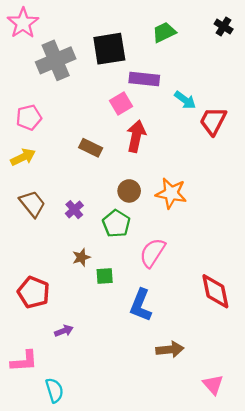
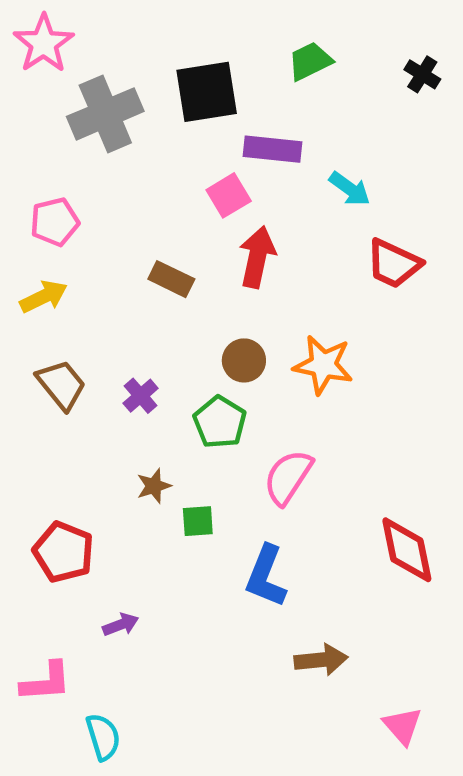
black cross: (224, 27) -> (422, 74), moved
red trapezoid: (213, 121) -> (394, 264), moved, turned -92

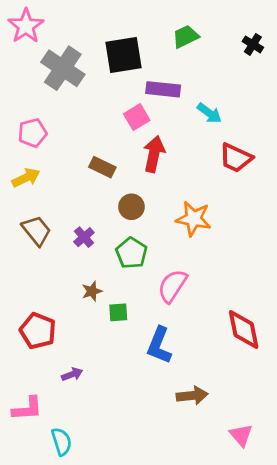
gray cross: (105, 114) -> (63, 68), turned -33
brown circle: (244, 360) -> (131, 207), moved

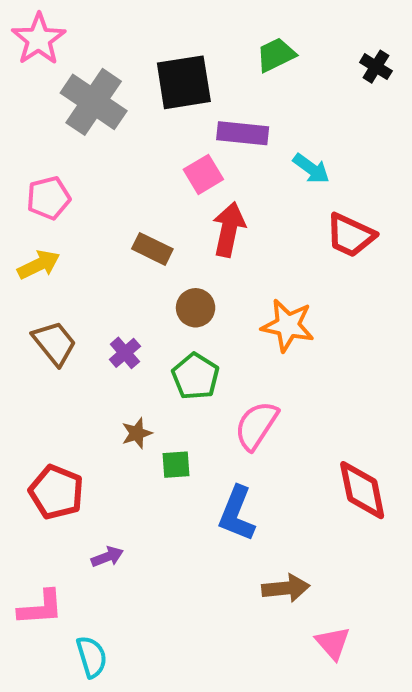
pink triangle: (241, 435) -> (333, 643), moved

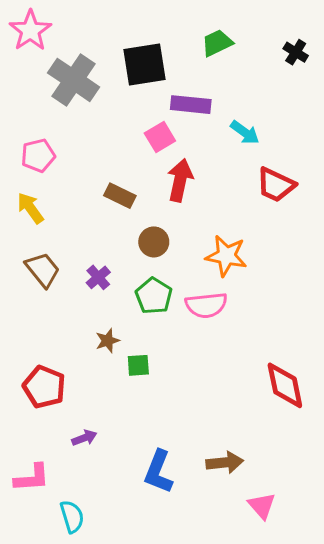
yellow arrow: (39, 265) -> (30, 208), turned -100
pink semicircle: (256, 425) -> (206, 305), moved, turned -129
blue L-shape: (237, 514) -> (158, 472), moved

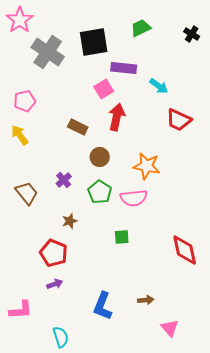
brown trapezoid: (43, 270) -> (27, 193), moved
green square: (138, 365) -> (122, 237), moved
red pentagon: (44, 387) -> (54, 253), moved
brown arrow: (225, 463) -> (146, 300), size x0.7
cyan semicircle: (72, 517) -> (61, 337), moved

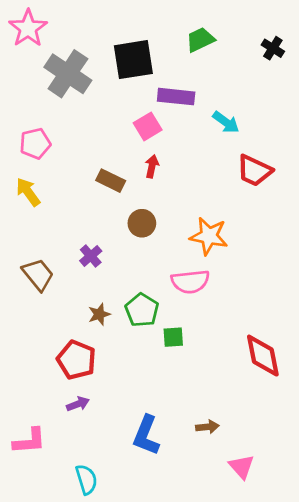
red arrow: (117, 117) -> (152, 166), moved, size x0.6
green pentagon: (100, 192) -> (142, 310), moved

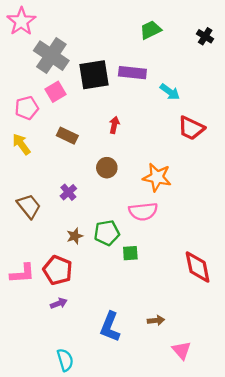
black square: (133, 60) -> (94, 75), moved
pink square: (148, 126) -> (56, 92), moved
brown rectangle: (111, 181) -> (67, 136), moved
green pentagon: (142, 310) -> (107, 233), turned 30
pink L-shape: (29, 441) -> (22, 273), moved

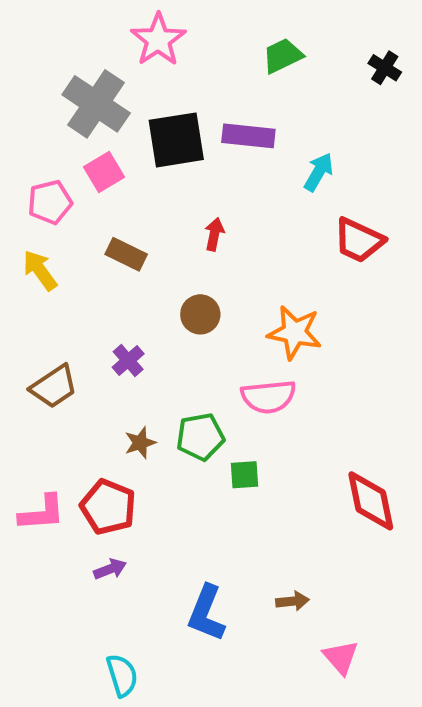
pink star: (21, 21) -> (158, 40), moved
cyan arrow: (170, 92) -> (319, 172), turned -96
brown trapezoid: (29, 206) -> (54, 387), turned 95

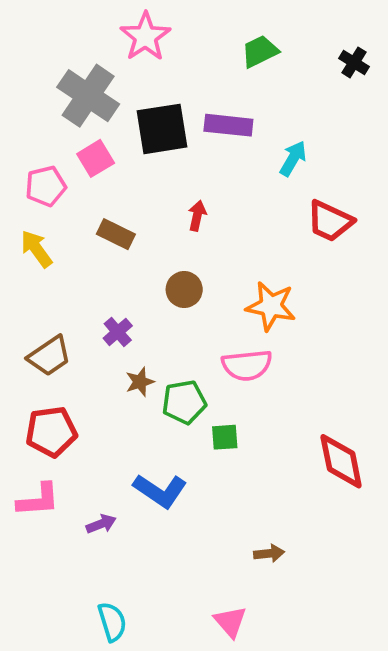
brown star: (140, 443) -> (140, 382), moved
red pentagon: (108, 507) -> (51, 432), moved, turned -30
pink L-shape: (42, 513) -> (38, 500), moved
blue L-shape: (206, 613) -> (160, 491), moved, turned -78
pink triangle: (341, 657) -> (230, 622), moved

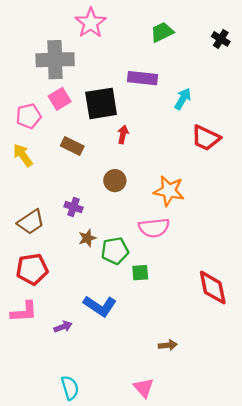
gray cross: (88, 96) -> (55, 60), turned -36
black square: (162, 129) -> (101, 103), moved
purple cross: (118, 332) -> (73, 207), turned -30

